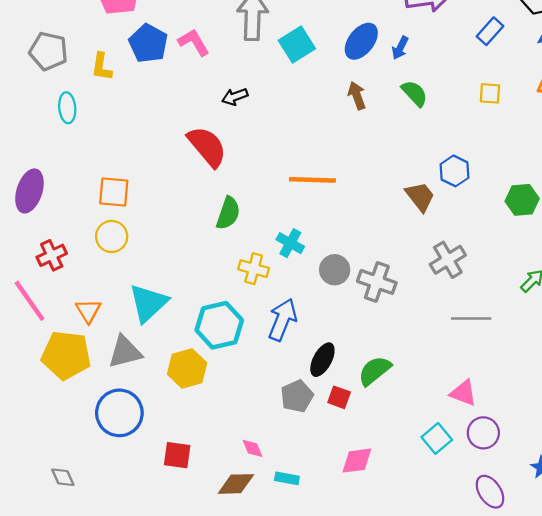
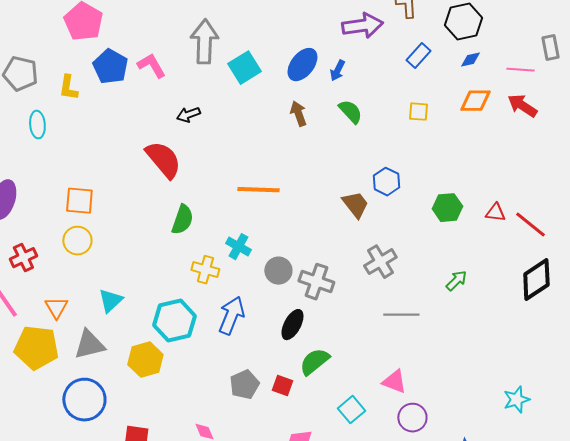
cyan triangle: (148, 303) -> (110, 301), size x0.7
black ellipse: (322, 360) -> (292, 325), moved
cyan square: (437, 438) -> (351, 410), moved

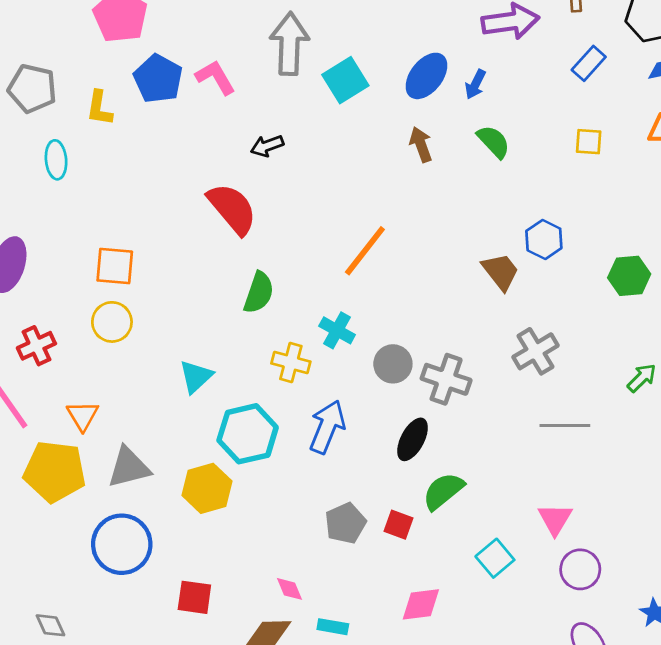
orange line: (258, 190) -> (365, 251), turned -54
cyan triangle: (110, 301) -> (196, 376), moved
pink triangle: (394, 382) -> (555, 519), turned 40

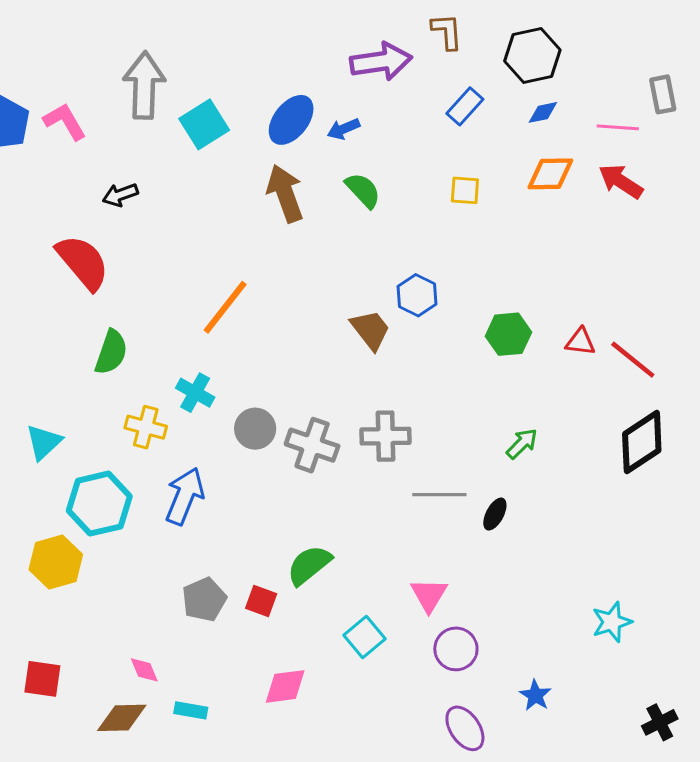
blue arrow: (475, 84) -> (344, 129), turned 40
brown arrow: (421, 144) -> (285, 193), size x1.5
gray cross: (536, 351) -> (386, 436), moved, turned 30
black ellipse: (413, 439) -> (495, 514), moved, size x0.7

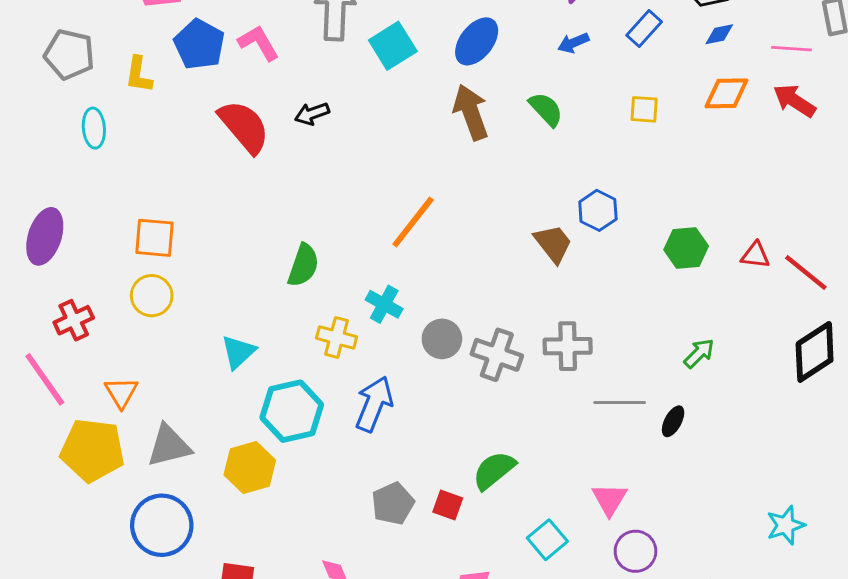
blue arrow: (344, 129) -> (573, 43), moved
red semicircle: (83, 262) -> (244, 127), moved

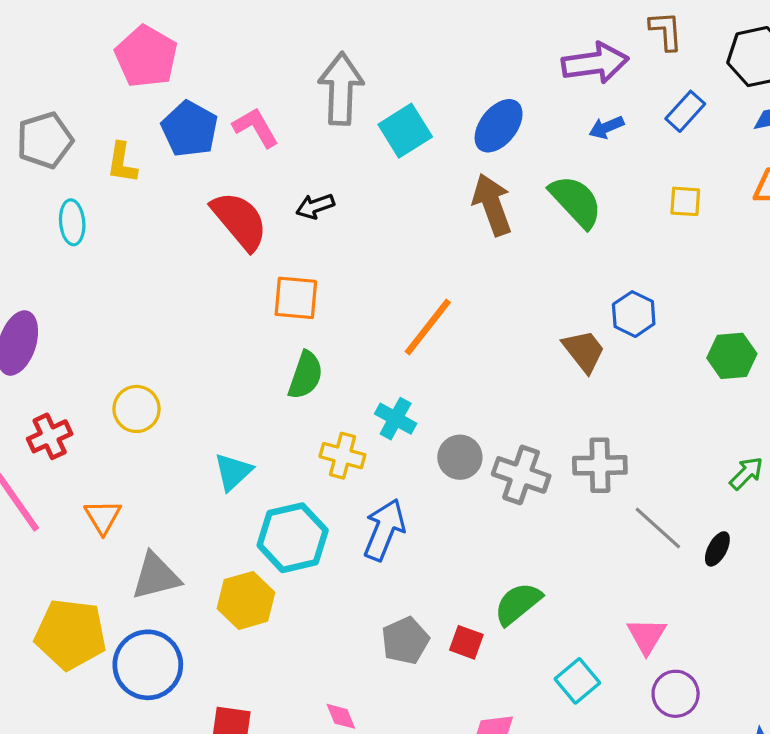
gray pentagon: (69, 54) -> (45, 140), turned -30
green semicircle: (546, 109) -> (576, 201), size x1.4
orange square: (155, 238) -> (296, 298), moved
gray line: (620, 402) -> (658, 528), turned 42
yellow pentagon: (92, 450) -> (71, 634), moved

